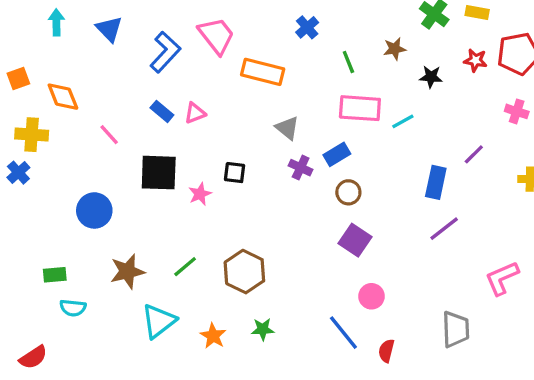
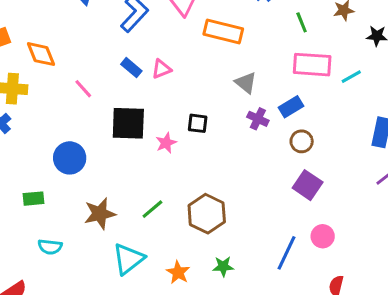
green rectangle: (55, 275) -> (33, 199), moved
blue line: (343, 333) -> (286, 253), moved, turned 64

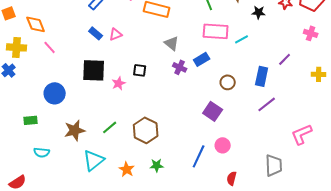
pink line: (83, 89) -> (50, 47), moved
brown circle: (302, 141) -> (228, 82), moved

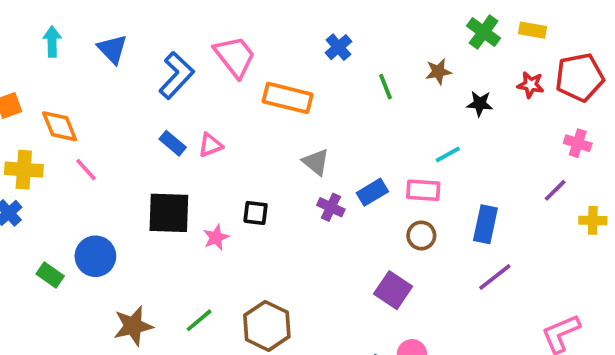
pink rectangle: (216, 31) -> (423, 190), moved, size x0.7
purple line: (285, 59) -> (555, 190), moved
green rectangle: (31, 120) -> (50, 275), moved, turned 40

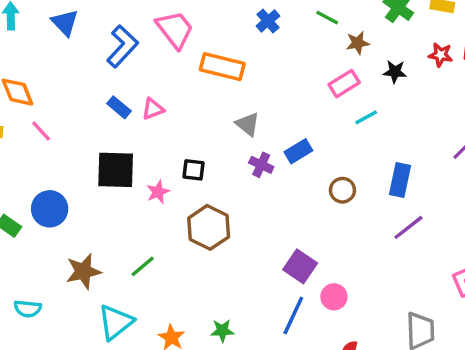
green line: (386, 87) -> (327, 18), moved, turned -40
pink rectangle: (423, 190) -> (344, 84), moved, turned -36
purple square: (393, 290) -> (300, 266), moved
brown hexagon: (267, 326) -> (209, 227), moved

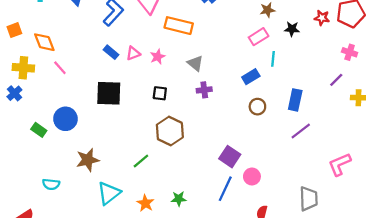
cyan line: (366, 117) -> (273, 59), turned -56
blue rectangle: (298, 151) -> (251, 77), moved
purple cross: (261, 165) -> (204, 90), turned -32
pink star: (158, 192) -> (158, 57), moved
green line: (143, 266) -> (141, 161), moved

